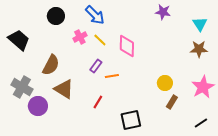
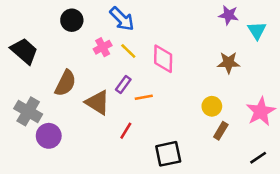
purple star: (163, 12) -> (229, 15), moved
brown star: (199, 49) -> (229, 63), moved
brown triangle: (64, 89) -> (98, 102), moved

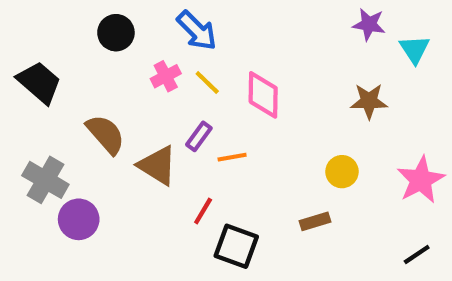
brown semicircle: (65, 83) -> (106, 134), turned -68
brown rectangle: (221, 131) -> (315, 221), moved, turned 42
black square: (168, 154) -> (236, 246), moved, turned 32

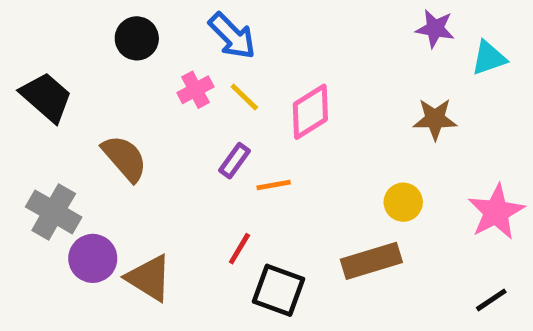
cyan triangle: (415, 49) -> (489, 58), turned 44
pink diamond: (263, 95) -> (310, 112), turned 57
brown triangle: (157, 165) -> (149, 278), moved
brown rectangle: (315, 221) -> (371, 261), size x1.6

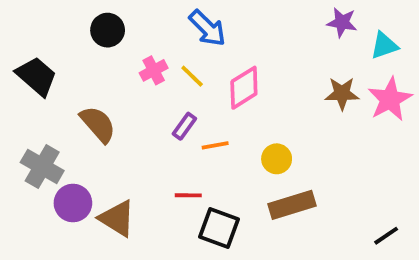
blue arrow: (232, 36) -> (207, 28), moved
yellow circle: (403, 202) -> (277, 159), moved
pink star: (496, 212) -> (390, 99), moved
red line: (239, 249) -> (188, 195), turned 60

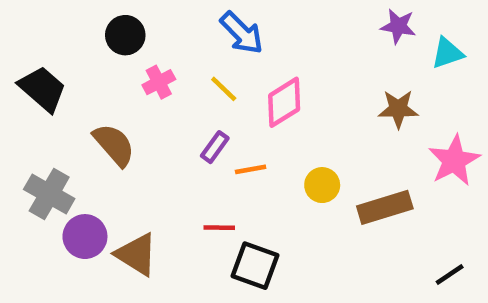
pink cross: (154, 70) -> (159, 82), moved
pink star: (390, 99) -> (454, 160), moved
brown rectangle: (292, 205) -> (385, 207), moved

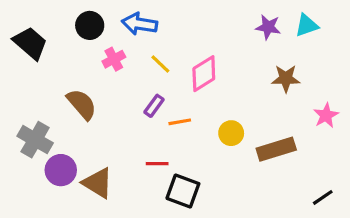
purple star: (398, 26) -> (268, 27), moved
blue arrow: (242, 33) -> (140, 24), moved, turned 144
cyan triangle: (447, 53) -> (307, 25), moved
black trapezoid: (42, 89) -> (30, 43), moved
pink star: (454, 160) -> (326, 115), size x0.7

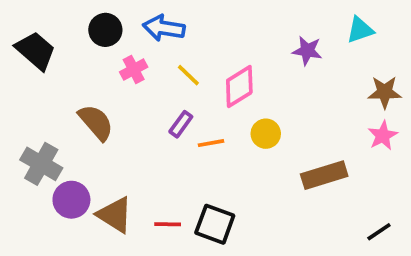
purple star: (268, 27) -> (307, 51), moved
brown star: (286, 78) -> (385, 92), moved
yellow circle: (231, 133) -> (266, 134), moved
red line: (157, 164) -> (168, 224), moved

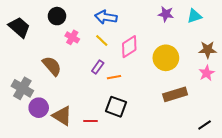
blue arrow: (164, 28) -> (106, 17), moved
purple star: (307, 51) -> (166, 14), moved
pink cross: (134, 70) -> (72, 37), turned -32
yellow circle: (266, 134) -> (166, 58), moved, size x1.6
black square: (215, 224) -> (116, 107), moved

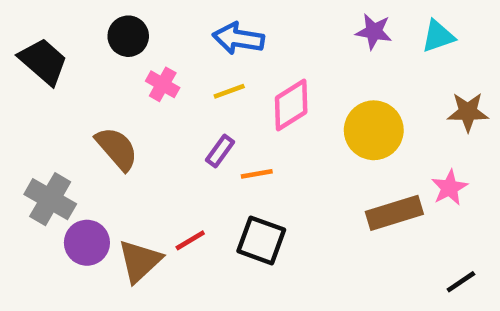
yellow line: (102, 41) -> (229, 91), turned -64
pink star: (207, 73) -> (449, 188), moved
brown triangle: (62, 116) -> (140, 261), turned 45
red line: (91, 121) -> (190, 240), moved, turned -32

